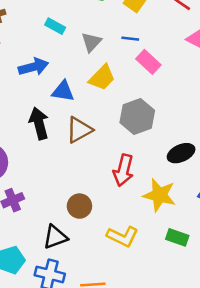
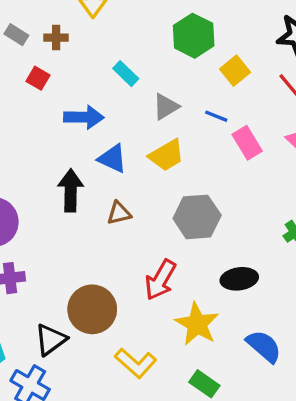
pink rectangle: (148, 62) -> (247, 143), moved
brown triangle: (79, 130) -> (119, 213), size x0.7
brown circle: (79, 206) -> (92, 309), size x1.5
black triangle: (55, 237) -> (51, 340), turned -32

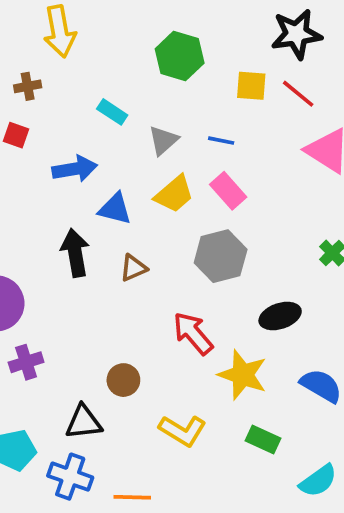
yellow square: (235, 71) -> (251, 86), moved, turned -36
pink rectangle: (247, 143) -> (228, 191), moved
red arrow: (160, 280) -> (193, 333), turned 120
brown circle: (92, 309) -> (123, 380), size x0.6
black triangle: (51, 340) -> (84, 422), turned 40

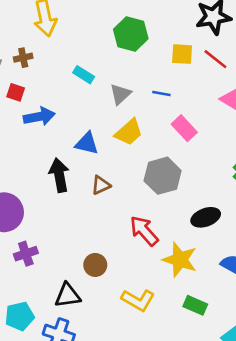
blue arrow: (75, 169) -> (39, 117), moved
pink rectangle: (228, 191) -> (184, 128), moved

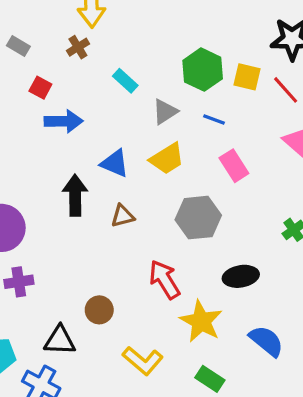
green hexagon: (131, 34) -> (203, 70), moved
brown cross: (23, 58) -> (78, 47), moved, turned -30

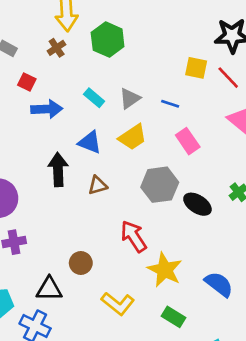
green hexagon: (203, 70) -> (108, 40), moved
cyan rectangle: (125, 81) -> (94, 98), moved
black ellipse: (241, 276) -> (197, 204), moved, turned 44

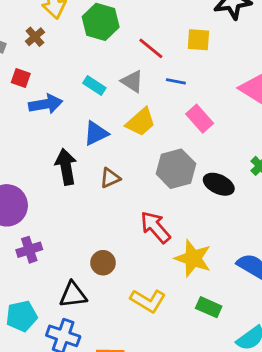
brown cross: (57, 48) -> (35, 37), moved
red line: (228, 78) -> (151, 48), moved
gray triangle: (130, 99) -> (132, 81), turned -45
blue triangle: (90, 142) -> (96, 133), turned -40

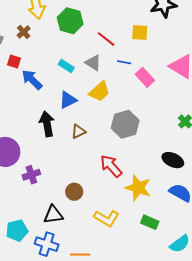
blue arrow: (46, 104) -> (32, 80), turned -125
pink rectangle: (200, 119) -> (145, 77), moved
black ellipse: (219, 184) -> (173, 160), moved
purple cross: (29, 250) -> (31, 175), moved

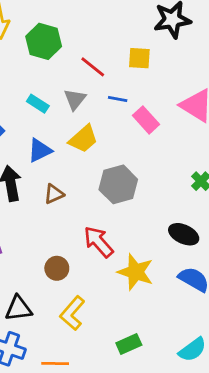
gray triangle: (93, 63) -> (75, 99), turned 36
brown circle: (74, 192) -> (57, 268), moved
yellow L-shape: (106, 218) -> (72, 313), moved, turned 100
green rectangle: (150, 222) -> (129, 344), moved, turned -48

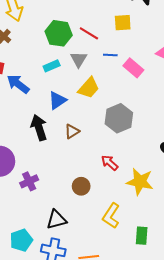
green hexagon: (44, 41) -> (59, 33), moved
cyan rectangle: (38, 104) -> (52, 66), turned -49
red arrow: (99, 242) -> (110, 163), size x0.7
yellow L-shape: (72, 313) -> (111, 216), moved
green rectangle: (129, 344) -> (142, 236), turned -54

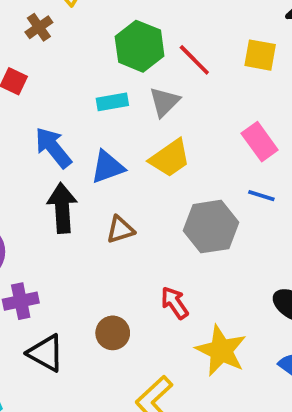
blue line: (110, 55) -> (261, 196), moved
blue arrow: (18, 84) -> (53, 148), moved
black triangle: (56, 220) -> (46, 353), moved, turned 30

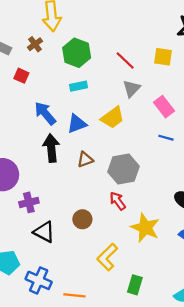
green hexagon: (140, 46) -> (77, 53), moved
gray triangle: (164, 102) -> (132, 89), moved
gray hexagon: (211, 227) -> (124, 169), moved

